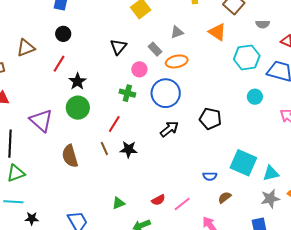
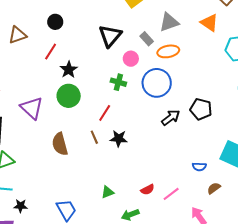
gray triangle: (177, 32) -> (169, 22), size x1.5
black triangle: (118, 47) -> (110, 36), size x1.4
black arrow: (169, 129) -> (171, 118), moved

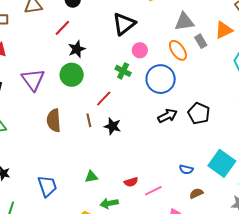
orange triangle: (209, 23) -> (224, 30), turned 48
gray rectangle: (147, 39) -> (201, 41), moved
orange ellipse: (168, 51) -> (178, 50), turned 55

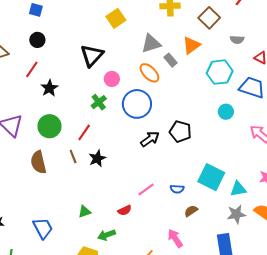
green cross: (123, 71) -> (99, 102), turned 35
green circle: (72, 75) -> (50, 126), moved
black star: (112, 126) -> (97, 158), turned -30
pink line: (153, 191) -> (146, 190), moved

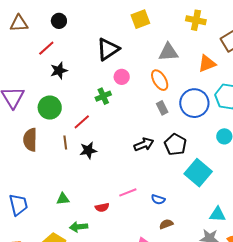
gray rectangle: (170, 60) -> (162, 108), moved
blue circle: (137, 104) -> (194, 103), moved
cyan square: (211, 177) -> (198, 173), moved

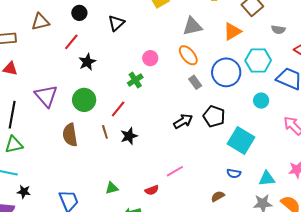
black triangle: (108, 49) -> (116, 23), moved, size x0.7
blue semicircle: (158, 199) -> (234, 173), moved

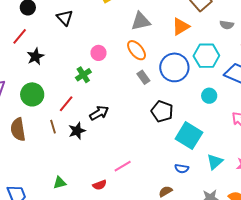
black triangle: (116, 23) -> (65, 18), turned -30
black arrow: (183, 121) -> (99, 113), moved
cyan triangle: (267, 179) -> (215, 162), moved, turned -36

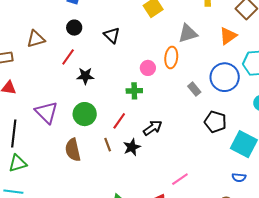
orange ellipse: (137, 50) -> (171, 57), moved, turned 50
black star: (35, 56) -> (85, 76), turned 30
green cross: (83, 75) -> (134, 91), turned 35

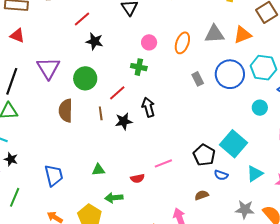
gray triangle: (188, 33) -> (214, 34), moved
pink circle: (148, 68) -> (149, 42), moved
black pentagon: (215, 122) -> (204, 155), moved
black arrow: (153, 128) -> (148, 107), turned -84

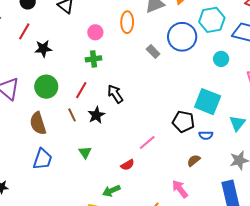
green triangle: (98, 170) -> (85, 152), moved, turned -40
blue trapezoid: (54, 176) -> (43, 159), moved, turned 50

